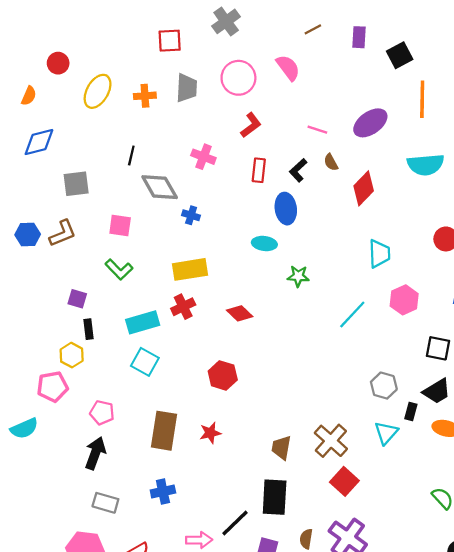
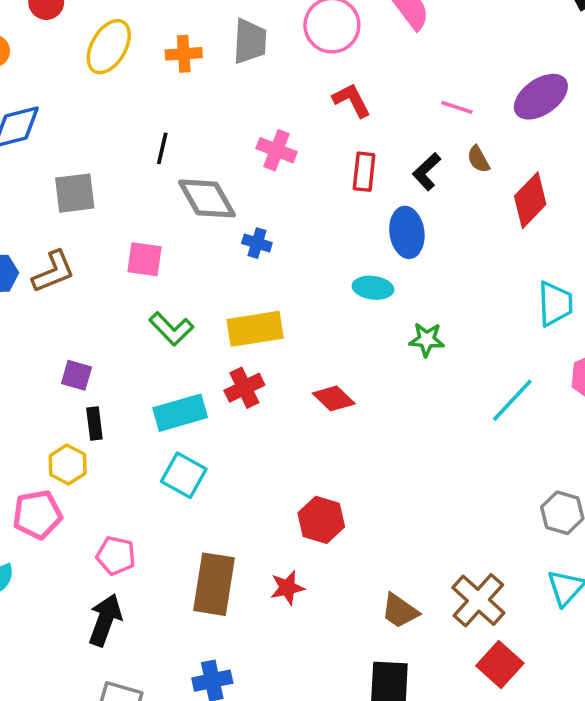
red L-shape: (251, 125) -> (352, 100), turned -80
green L-shape: (119, 269) -> (171, 329), moved
red hexagon: (223, 375) -> (321, 520), moved
brown trapezoid: (281, 448) -> (400, 611), turned -65

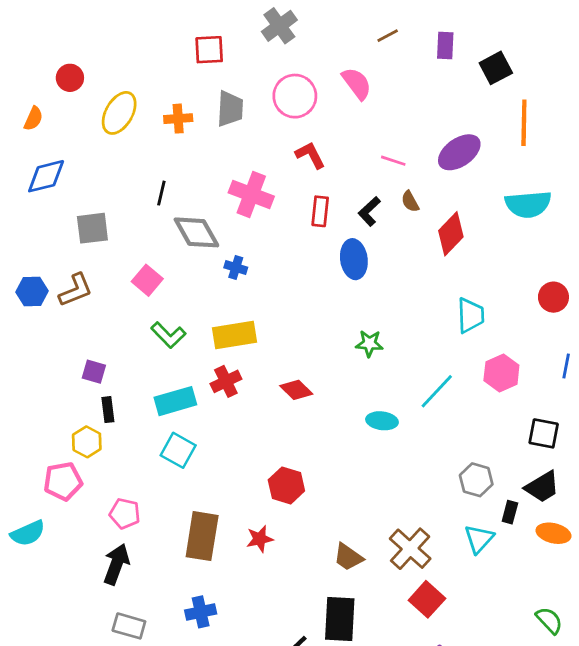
pink cross: (277, 150) -> (251, 194), size x1.4
pink square: (144, 259) -> (147, 280), turned 32
cyan ellipse: (373, 288) -> (382, 421), moved

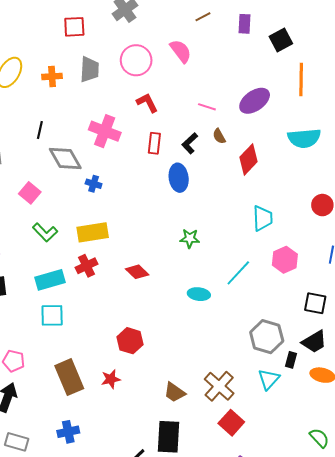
cyan square: (178, 450) -> (52, 315), turned -30
gray hexagon: (476, 480) -> (267, 337), size x1.4
brown rectangle: (202, 536) -> (69, 377), turned -32

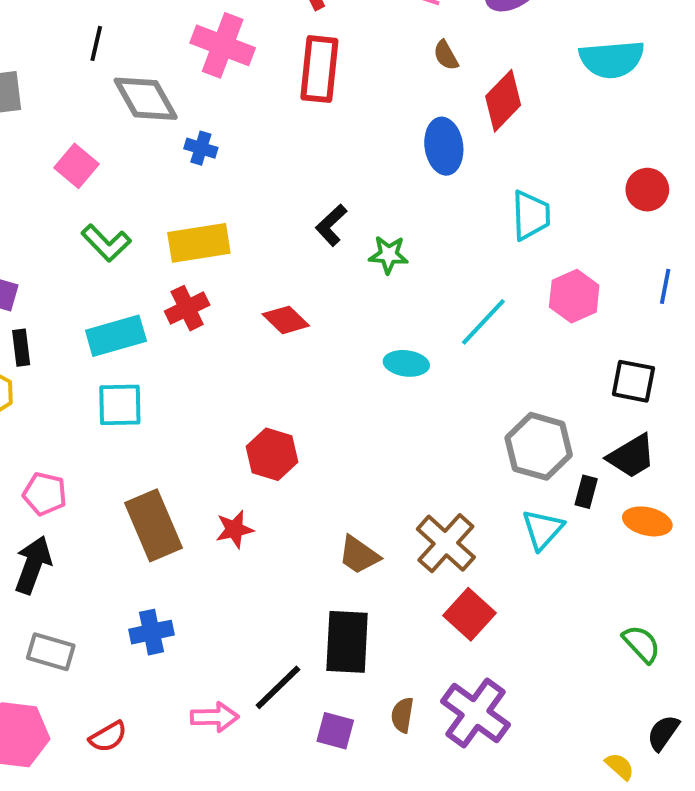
red rectangle: (154, 143) -> (319, 69), size x1.5
black L-shape: (190, 143) -> (331, 225), moved
blue ellipse: (179, 178) -> (444, 146), moved

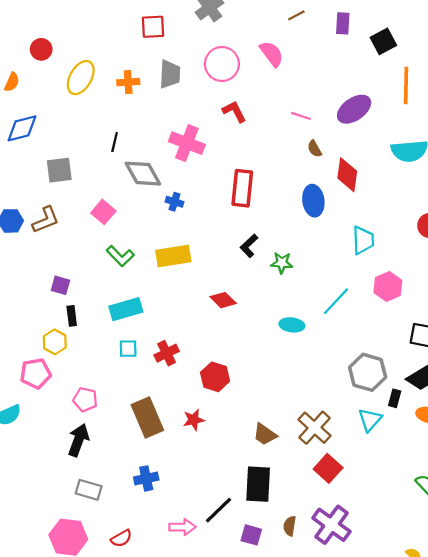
red rectangle: (319, 69) -> (242, 188), moved
red diamond: (503, 101) -> (347, 175), turned -36
red cross: (187, 308) -> (167, 353), moved
cyan square: (120, 405) -> (128, 349), size x0.7

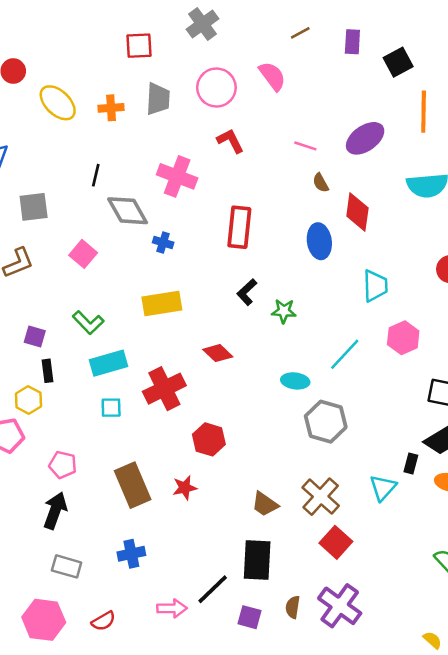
yellow ellipse: (81, 78) -> (58, 103), turned -76
green L-shape: (120, 256) -> (88, 323), moved
red cross: (167, 353) -> (164, 389), moved, size x1.5
gray hexagon: (368, 372) -> (326, 422), moved

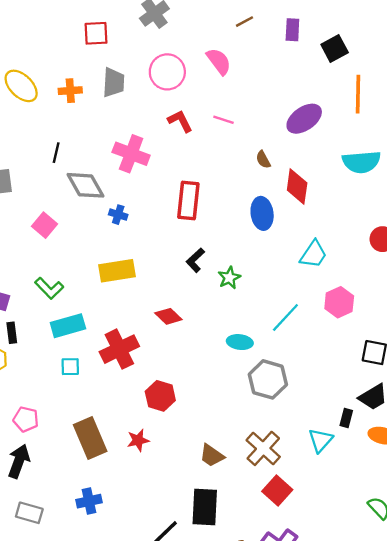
pink line: (305, 146) -> (223, 120), moved
cyan trapezoid: (375, 286) -> (313, 254), turned 36
green star: (284, 311) -> (229, 278), turned -30

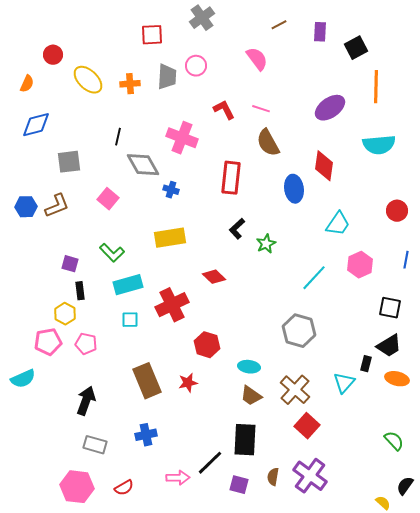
pink circle: (167, 72) -> (196, 66), moved, size x0.7
brown semicircle: (263, 160) -> (268, 143), moved, size x1.8
cyan ellipse: (240, 342) -> (249, 367), moved
pink pentagon: (26, 419) -> (86, 344), moved

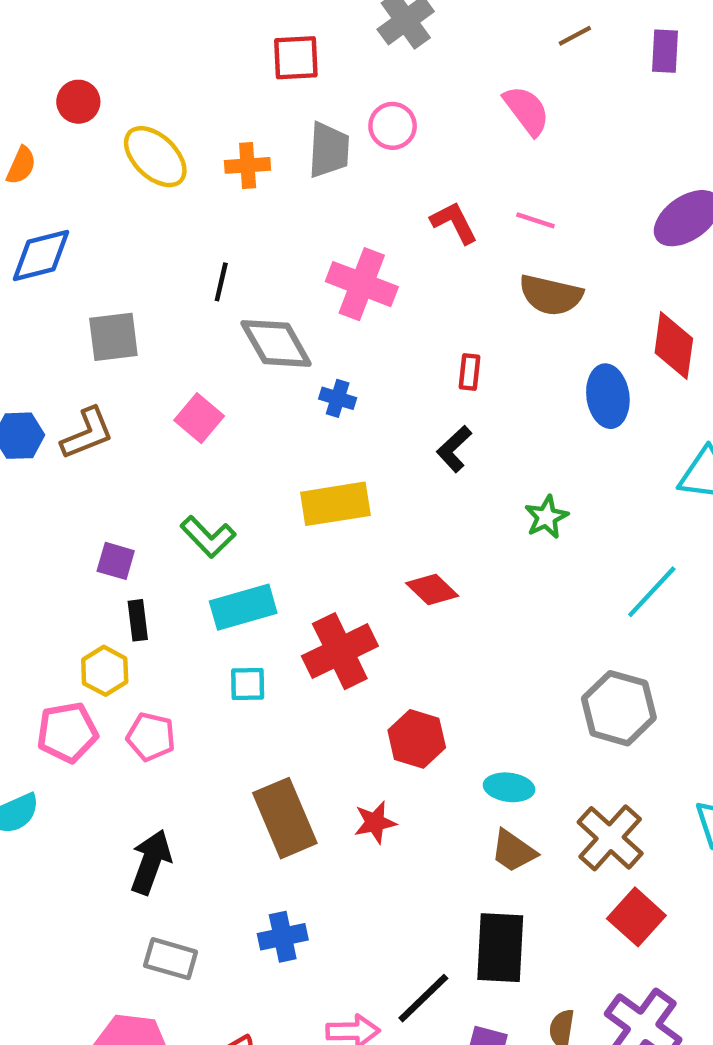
brown semicircle: (268, 143) -> (551, 295), turned -48
red rectangle: (231, 178) -> (469, 372), size x0.5
black L-shape: (237, 229) -> (454, 449), moved

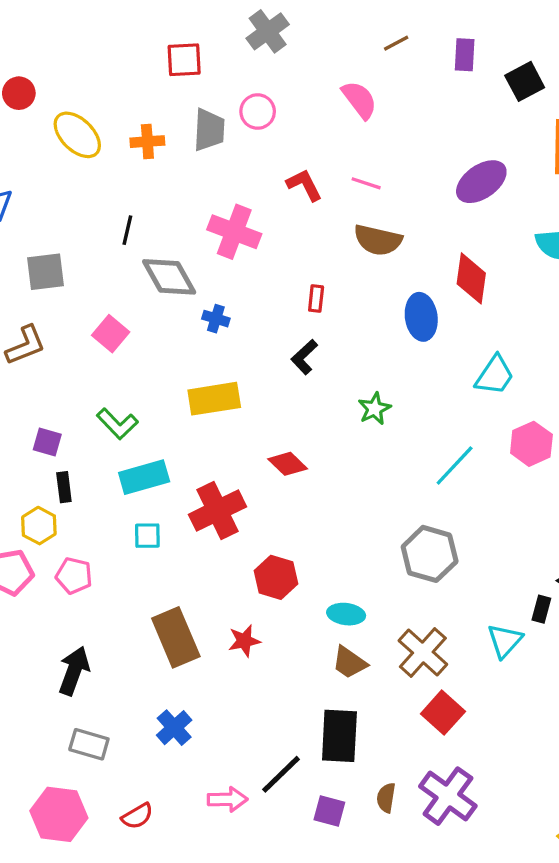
blue cross: (283, 937) -> (174, 728), turned -30

